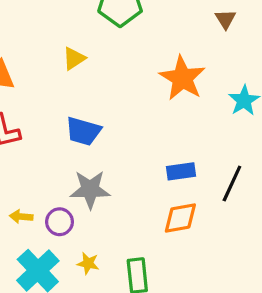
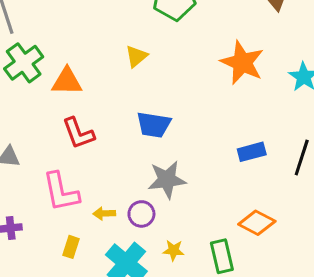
orange diamond: (180, 218) -> (257, 223), moved, turned 45

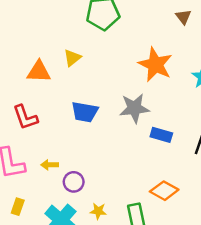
orange triangle: (67, 81) -> (39, 72), moved
blue rectangle: (252, 152) -> (161, 135), turned 30
gray star: (167, 180) -> (134, 108), moved
yellow arrow: (104, 214) -> (50, 165), moved

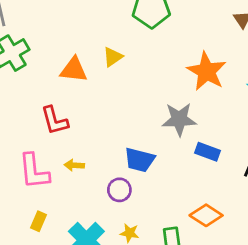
blue trapezoid: (85, 112) -> (139, 160), moved
yellow arrow: (50, 165) -> (74, 165), moved
purple circle: (74, 182) -> (119, 190), moved

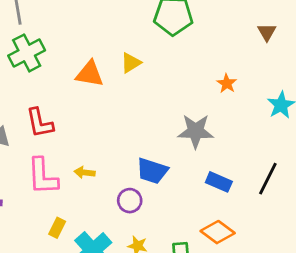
orange star: (207, 71) -> (227, 83), size x0.5
red L-shape: (55, 121) -> (40, 123), moved
blue rectangle: (208, 152) -> (219, 182), moved
yellow rectangle: (38, 221) -> (57, 228), moved

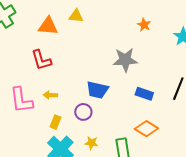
yellow triangle: (131, 63) -> (76, 16), turned 42
red L-shape: (40, 123) -> (41, 60), moved
yellow rectangle: (57, 228) -> (55, 122), moved

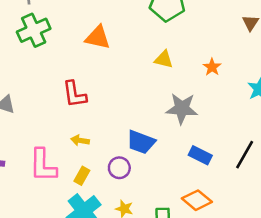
yellow triangle: (76, 16) -> (164, 59), moved
orange triangle: (48, 26) -> (98, 37), moved
pink L-shape: (21, 100) -> (43, 165), moved

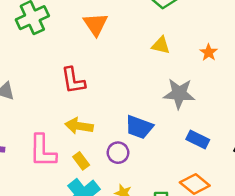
orange triangle: (98, 37) -> (96, 24), turned 44
yellow arrow: (80, 140) -> (79, 126), size x1.5
yellow rectangle: (82, 176) -> (81, 161), turned -66

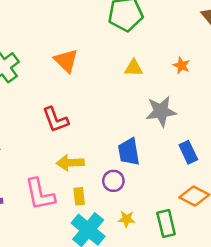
blue trapezoid: (139, 127) -> (129, 152), turned 72
blue rectangle: (198, 140) -> (188, 152), turned 50
yellow rectangle: (81, 161) -> (79, 196), turned 42

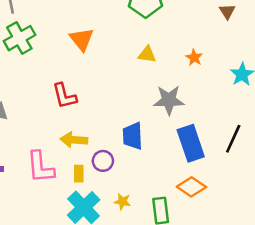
blue rectangle: (188, 152) -> (191, 143), size x1.6
purple circle: (113, 181) -> (103, 161), moved

